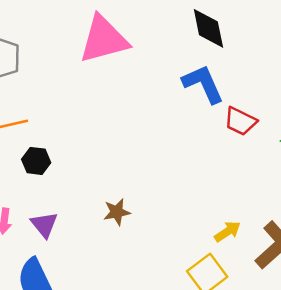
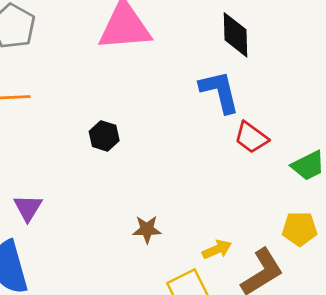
black hexagon: (36, 161) -> (104, 136), moved
brown star: (117, 212) -> (147, 229), moved

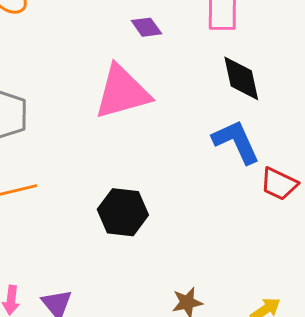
black hexagon: (104, 136) -> (123, 212), size x1.5

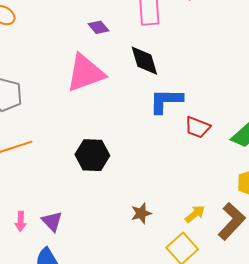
black diamond: (241, 78) -> (144, 61), moved
blue L-shape: (236, 142) -> (166, 101), turned -60

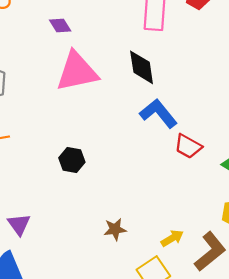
purple diamond: (98, 27) -> (60, 25), moved
blue L-shape: (166, 101) -> (158, 113), turned 42
black hexagon: (92, 155) -> (72, 160), size x0.7

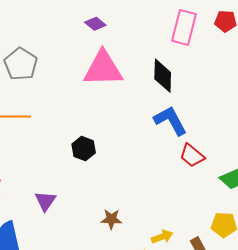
purple diamond: (60, 25) -> (95, 24), turned -30
purple triangle: (19, 224) -> (45, 201), moved

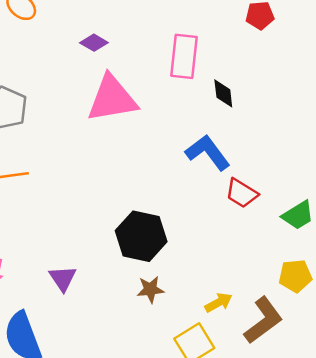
pink rectangle: (184, 27) -> (184, 56), moved
black diamond: (163, 76) -> (223, 93), moved, size x0.7
black hexagon: (84, 149) -> (141, 236), moved, size x1.6

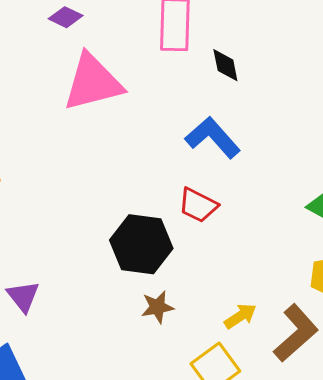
red trapezoid: (242, 193) -> (198, 205), moved
purple triangle: (63, 278) -> (23, 296), moved

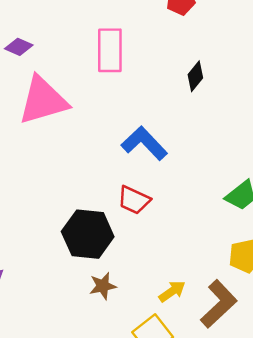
black diamond: (225, 65) -> (195, 76), moved, turned 52

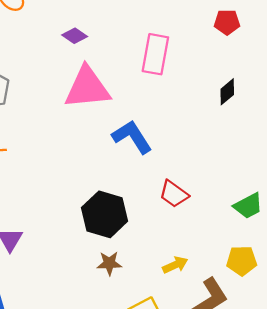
blue L-shape: (144, 143) -> (132, 137), moved
red trapezoid: (134, 200) -> (174, 194), moved
yellow arrow: (172, 291) -> (175, 265), moved

